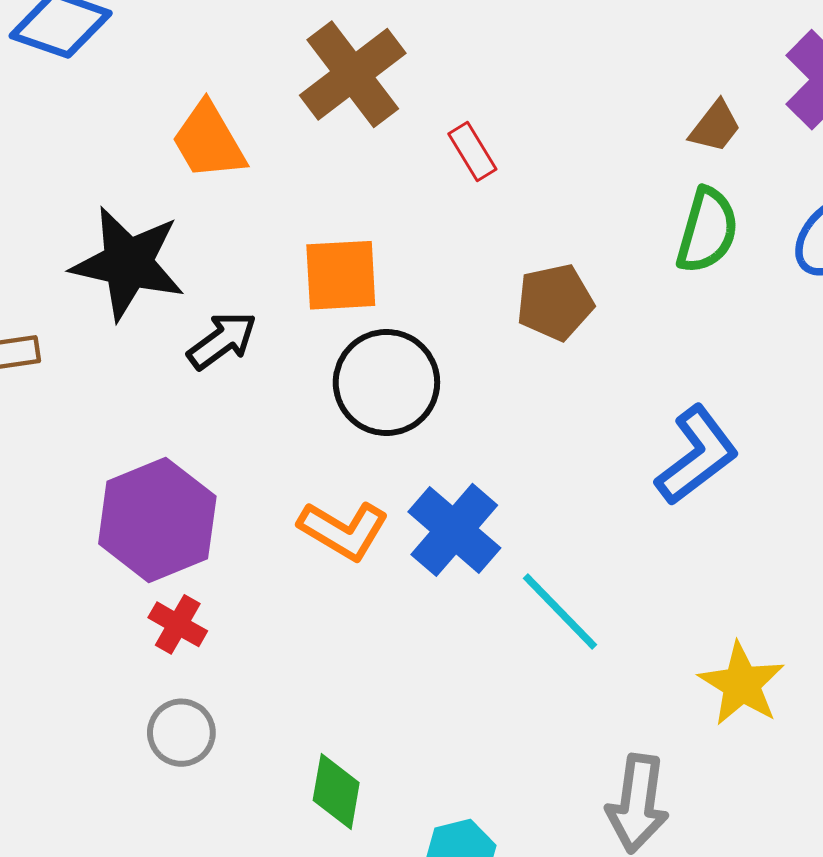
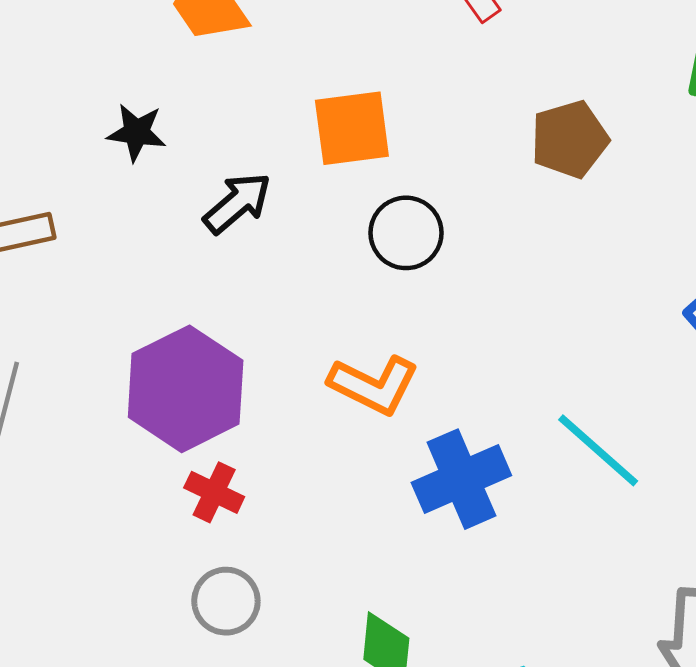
black star: (128, 263) -> (137, 132), size x0.5
black circle: (386, 382) -> (406, 233), size x0.7
blue cross: (454, 530) -> (461, 479), moved, turned 30

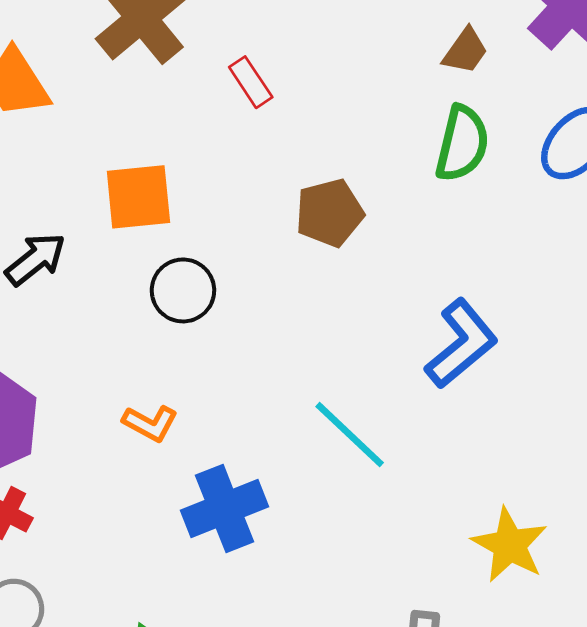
orange L-shape: (374, 385) -> (150, 423), size x0.7
cyan line: (598, 450) -> (350, 435), moved

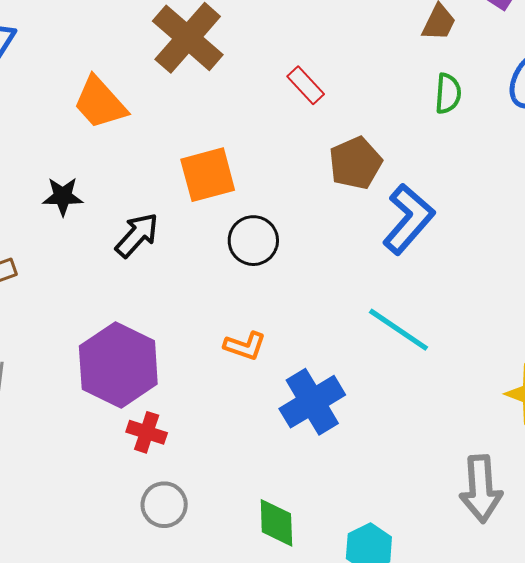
red rectangle: (251, 82) -> (306, 85), moved
green semicircle: (462, 144) -> (448, 94), size x0.7
blue L-shape: (461, 344) -> (408, 219), moved

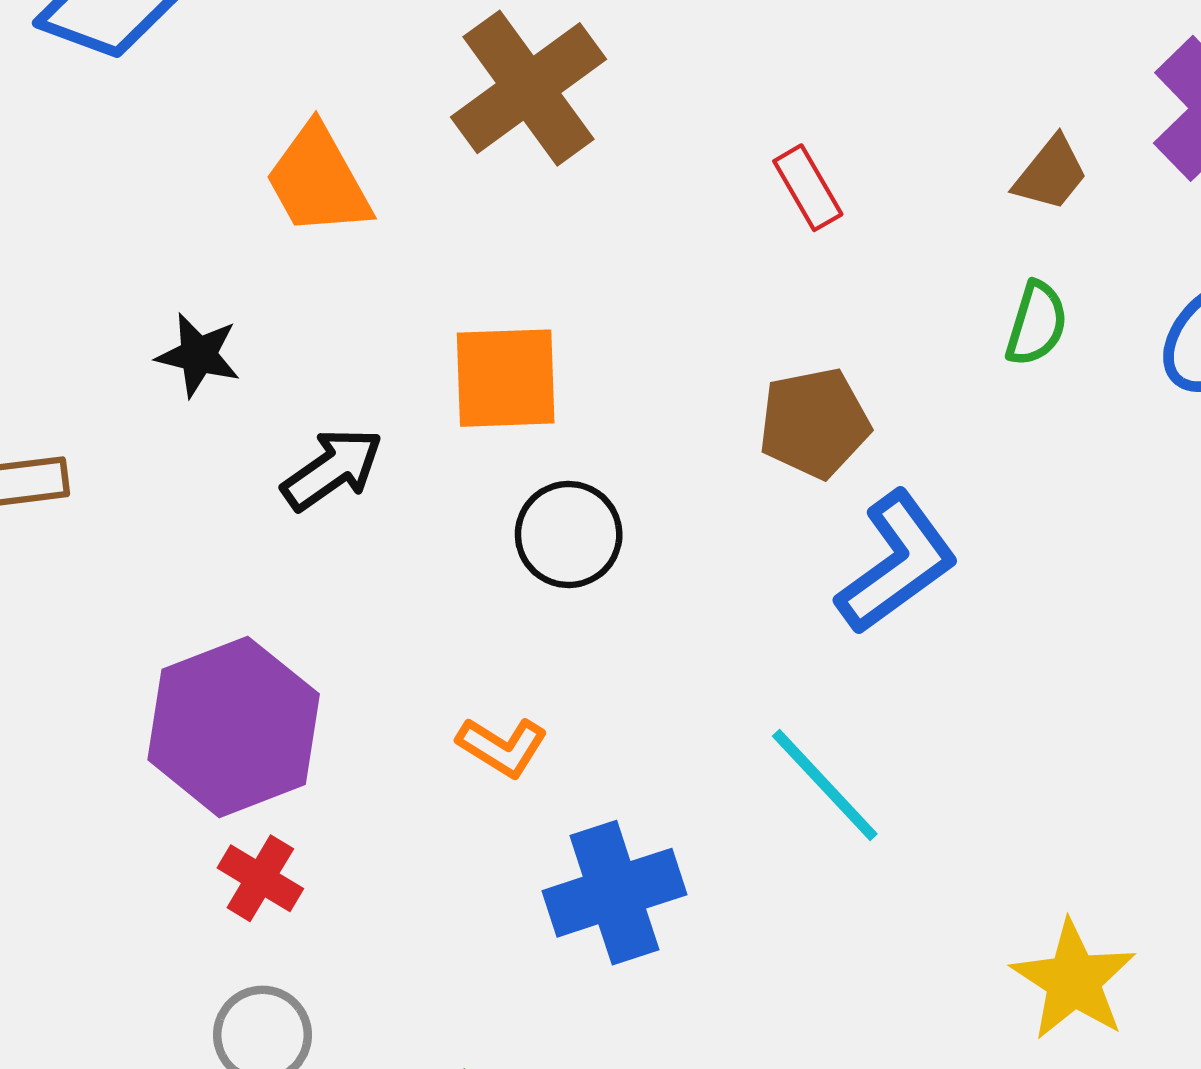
red rectangle: (306, 85) -> (808, 188), moved

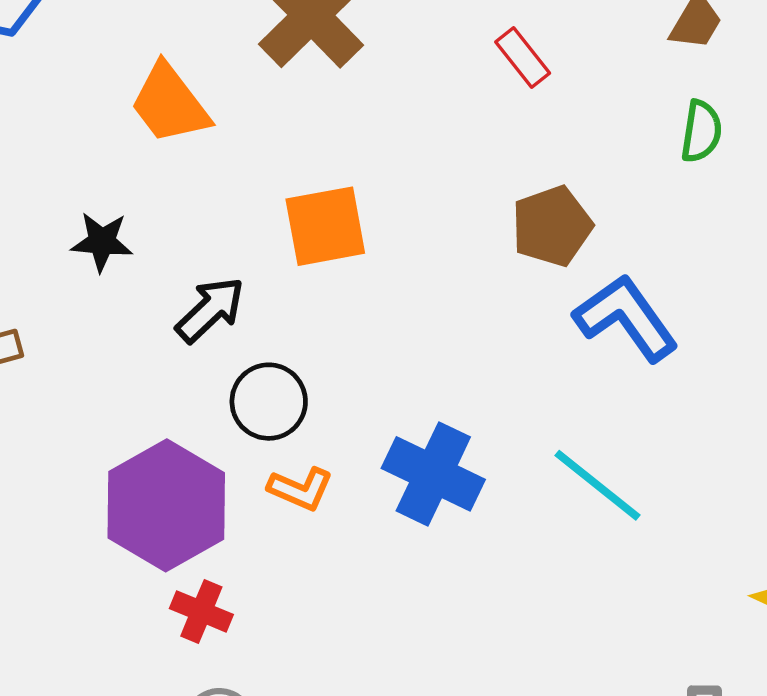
black circle: (569, 535) -> (269, 402), moved
blue L-shape: (897, 563) -> (626, 318), turned -81
orange L-shape: (502, 747) -> (301, 489), moved
blue cross: (614, 893) -> (433, 474), moved, turned -38

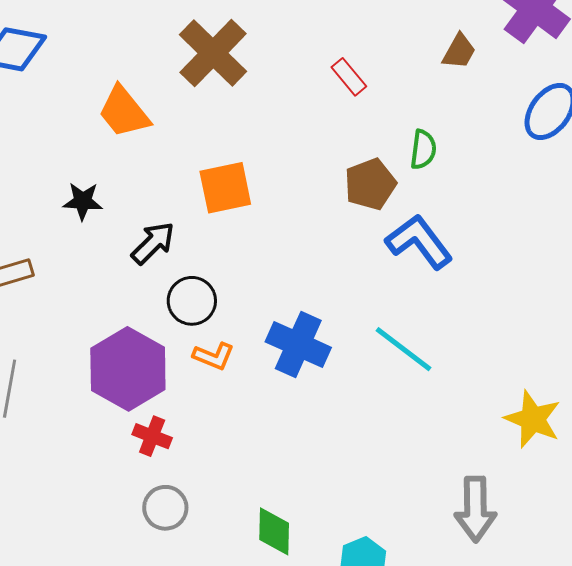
green semicircle: (701, 131) -> (423, 149), moved

